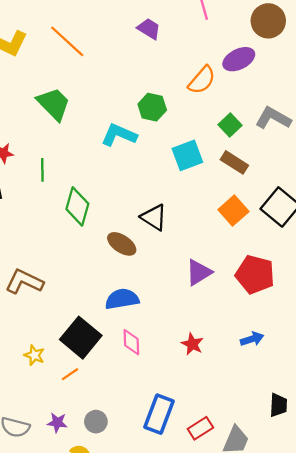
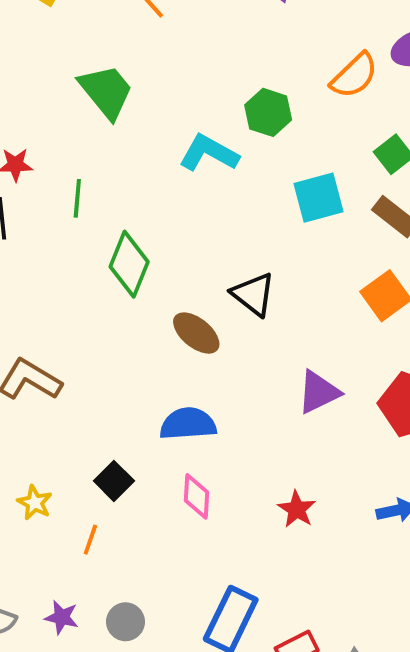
black square: (81, 338) -> (114, 481), size x0.6
orange line: (70, 374) -> (90, 540), turned -42

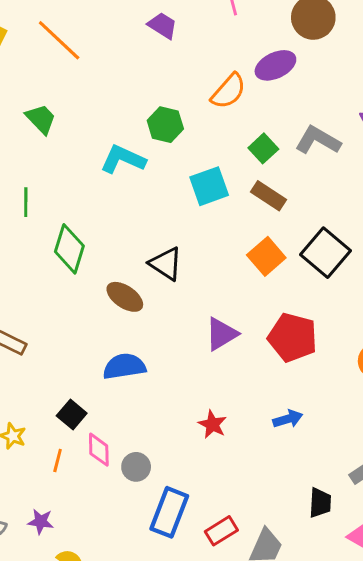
green trapezoid: (106, 91) -> (41, 119), size x0.7
pink diamond: (197, 496) -> (99, 450), moved
gray circle: (126, 622) -> (136, 467), moved

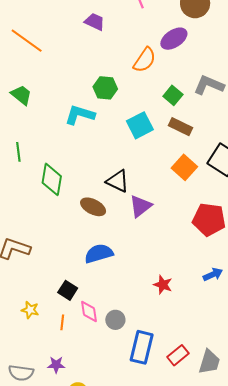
purple triangle: (222, 334) -> (140, 206), moved

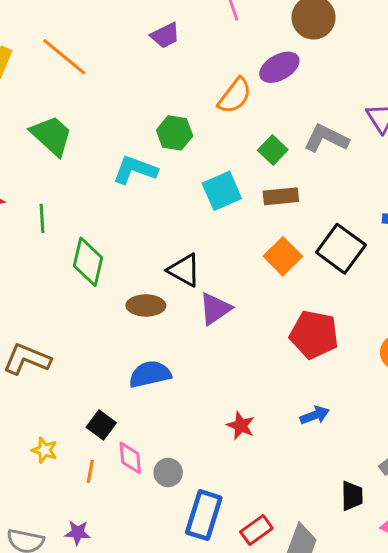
purple trapezoid: (95, 22) -> (165, 35), turned 125
green trapezoid: (21, 95) -> (51, 135), size x1.4
brown rectangle: (181, 127) -> (281, 196), turned -35
brown ellipse: (93, 207) -> (146, 305), turned -30

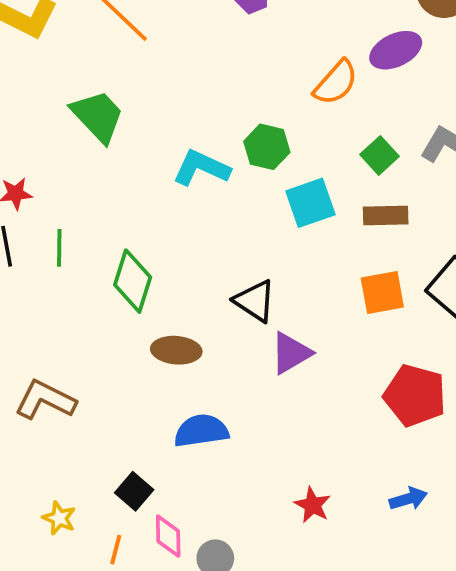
green hexagon: (175, 133) -> (267, 147), moved
green line: (42, 218) -> (59, 248), moved
orange square: (283, 256) -> (382, 292), turned 30
brown ellipse: (146, 305) -> (176, 350), moved

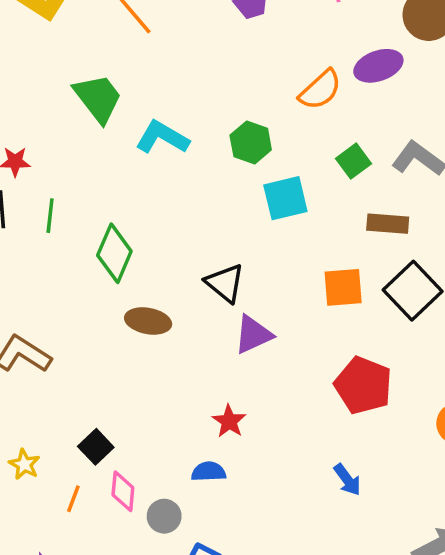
cyan L-shape: (201, 168) -> (162, 137), moved
brown rectangle: (386, 215) -> (388, 224), moved
blue semicircle: (201, 431) -> (209, 472), moved, size x0.7
blue arrow: (408, 499) -> (347, 480), turned 64
red star: (313, 505) -> (229, 421), moved

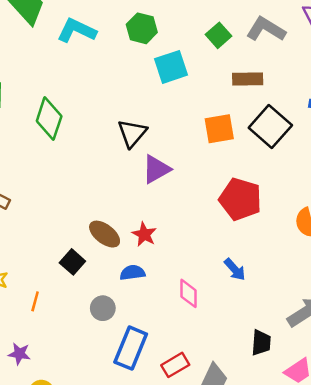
black triangle: (225, 283) -> (132, 133), turned 36
brown ellipse: (148, 321) -> (105, 234), moved, turned 32
black square: (96, 447) -> (72, 262), moved
pink diamond: (123, 491) -> (189, 293), moved

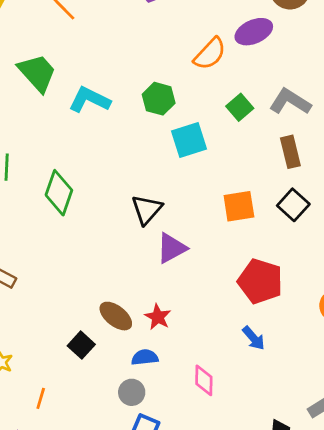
brown rectangle: (248, 79) -> (290, 152), moved, turned 76
black square: (270, 126) -> (293, 205), size x0.7
blue arrow: (235, 269) -> (254, 338), moved
orange line: (35, 301) -> (41, 398), moved
gray circle: (103, 308) -> (132, 392), moved

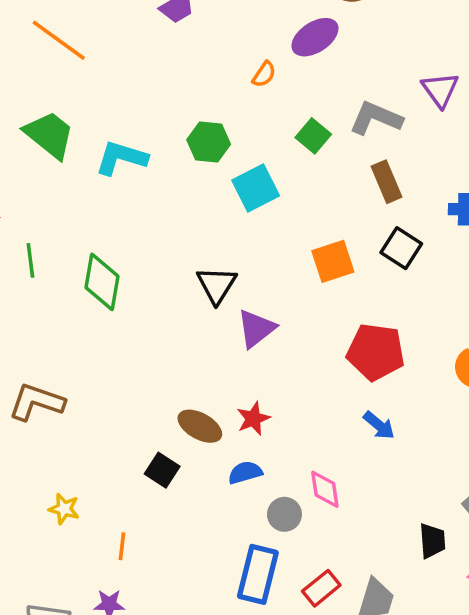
orange semicircle: (210, 54) -> (264, 74), size x0.6
red star: (158, 317) -> (253, 419), turned 30
gray circle: (132, 392) -> (284, 514), moved

